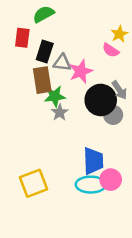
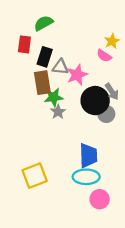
pink circle: (111, 180) -> (100, 199), moved

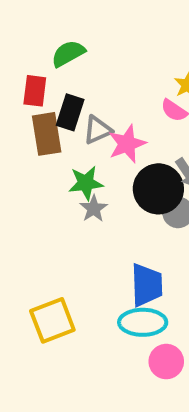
gray triangle: (60, 67) -> (98, 130), turned -30
brown rectangle: (42, 83) -> (47, 134), moved

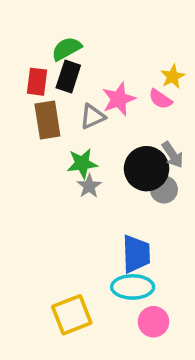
black rectangle: (70, 112) -> (68, 77), moved
pink star: (127, 144) -> (119, 99), moved
yellow square: (52, 320) -> (72, 315), moved

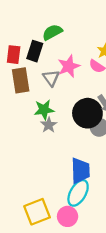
green semicircle: (67, 49) -> (52, 32), moved
gray triangle: (93, 117) -> (51, 78), turned -42
cyan ellipse: (133, 287) -> (78, 193), turned -60
pink circle: (153, 322) -> (68, 216), moved

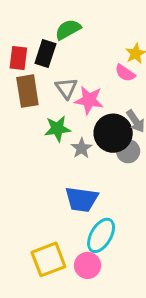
pink star: (69, 66) -> (89, 100), moved, turned 30
gray star: (49, 125) -> (82, 148), moved
blue trapezoid: (80, 171) -> (82, 199), moved, turned 100

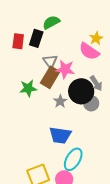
pink semicircle: (125, 73) -> (89, 51), size x1.5
brown rectangle: (27, 91) -> (50, 77), moved, turned 40
green star: (57, 129) -> (28, 88), moved

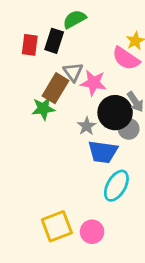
brown rectangle: (50, 77) -> (55, 88), moved
blue trapezoid: (60, 135) -> (103, 152), moved
cyan ellipse: (73, 159) -> (116, 186), moved

